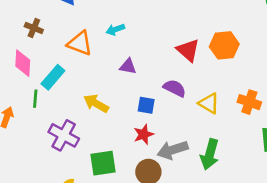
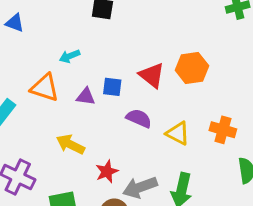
orange triangle: (80, 43) -> (45, 88), moved
yellow arrow: (96, 103) -> (70, 144), moved
blue square: (146, 105) -> (112, 87), moved

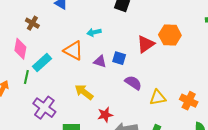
orange hexagon: (192, 68) -> (170, 35), moved
red triangle: (152, 75) -> (146, 44), moved, turned 36
yellow triangle: (178, 133) -> (158, 98), turned -48

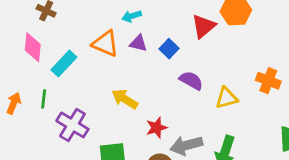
blue square: (119, 58) -> (169, 49), turned 32
purple triangle: (100, 62) -> (138, 43), moved
green line: (26, 77) -> (44, 99), moved
orange cross: (189, 101) -> (268, 81), moved

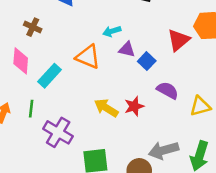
purple triangle: (138, 43) -> (127, 49), moved
red star: (156, 128) -> (134, 106), moved

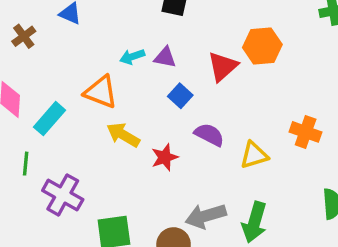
brown cross: (33, 27) -> (24, 36), moved, turned 30
purple triangle: (127, 49) -> (165, 57), moved
yellow arrow: (106, 108) -> (123, 135), moved

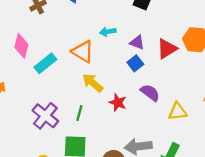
purple triangle: (165, 57) -> (137, 42), moved
red star: (165, 157) -> (118, 103), turned 30
green line: (26, 164) -> (79, 113), moved

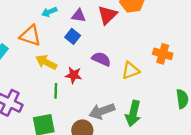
blue square: (135, 63) -> (73, 36), moved
green line: (79, 113) -> (56, 91), moved

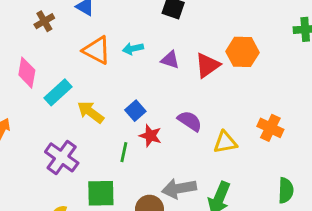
orange triangle: (30, 36) -> (97, 50), moved
blue square: (73, 36) -> (135, 111), moved
yellow arrow: (46, 62) -> (91, 112), moved

